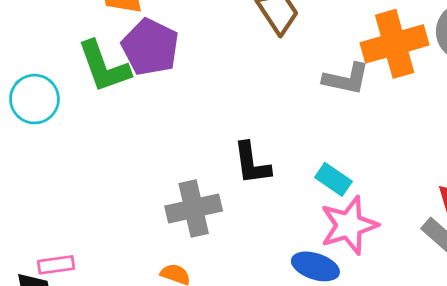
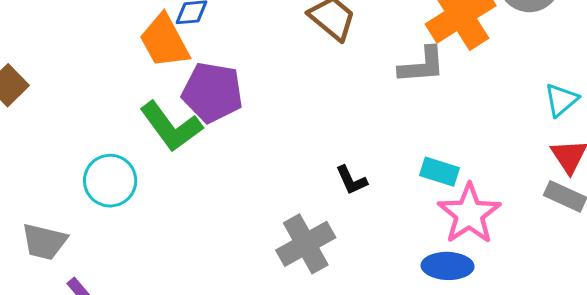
black L-shape: (252, 163) -> (351, 180), size x0.7

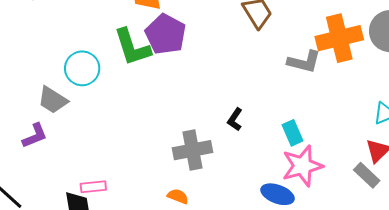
cyan rectangle: (440, 172) -> (293, 133), turned 30
black L-shape: (351, 180) -> (235, 119), turned 40
gray trapezoid: (44, 242) -> (53, 100), moved

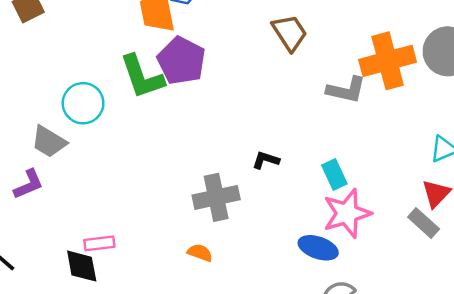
black L-shape: (235, 119) -> (266, 160), turned 75

